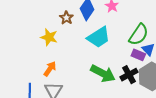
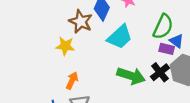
brown star: (66, 18) -> (81, 21), size x1.5

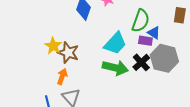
brown star: (81, 21) -> (68, 53), moved
cyan trapezoid: (120, 37) -> (115, 43), moved
yellow star: (65, 46) -> (53, 46), turned 30

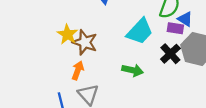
green arrow: (115, 68) -> (133, 70), moved, size x0.7

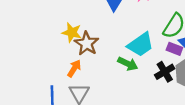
yellow star: (67, 34) -> (72, 32), turned -30
green arrow: (133, 70) -> (128, 64), moved

